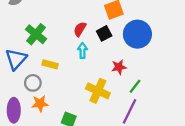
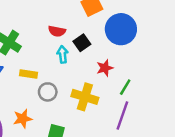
red semicircle: (80, 29) -> (57, 31), turned -104
black square: (104, 33) -> (82, 43), moved
gray circle: (33, 83) -> (48, 92), moved

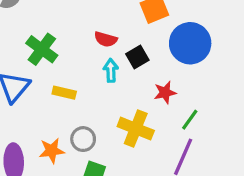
gray circle: (48, 92) -> (83, 139), moved

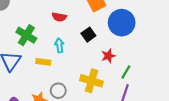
red semicircle: (106, 39) -> (59, 17), moved
cyan arrow: (111, 70) -> (59, 45), moved

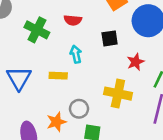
green cross: (26, 35) -> (37, 30), moved
black square: (88, 35) -> (110, 38), turned 32

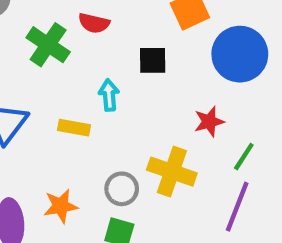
red semicircle: (73, 20) -> (94, 23), moved
black square: (110, 38) -> (153, 60), moved
gray circle: (79, 109) -> (122, 189), moved

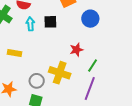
blue circle: (240, 54) -> (90, 19), size x0.7
cyan arrow: (109, 95) -> (30, 24), moved

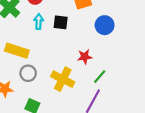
yellow rectangle: (15, 53) -> (17, 51), size x1.5
gray circle: (37, 81) -> (28, 73), moved

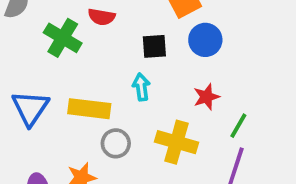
cyan arrow: (39, 22) -> (141, 87), moved
blue circle: (105, 25) -> (205, 40), moved

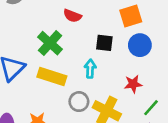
green cross: (63, 38) -> (50, 43), moved
gray circle: (116, 143) -> (79, 102), moved

